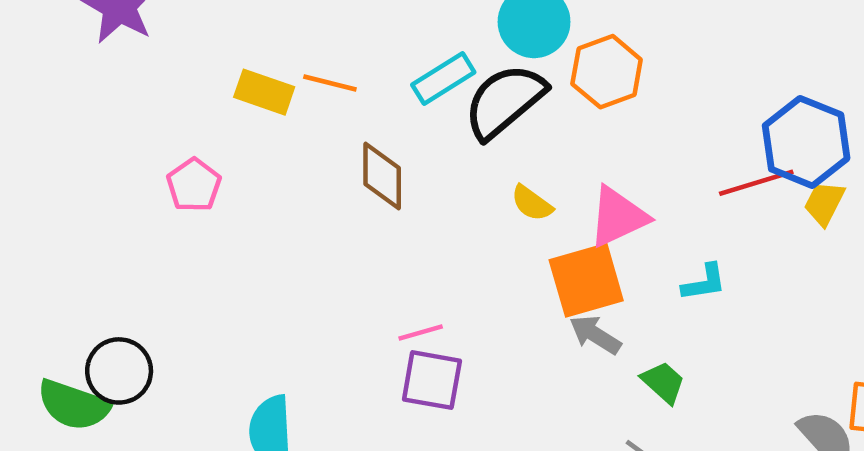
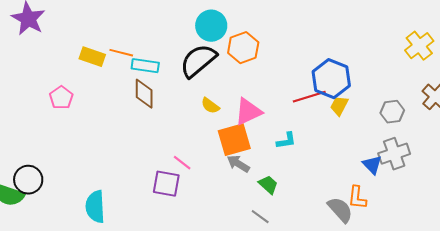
cyan rectangle: (443, 78) -> (145, 66), moved, turned 40
pink line: (421, 332) -> (182, 163), moved, turned 54

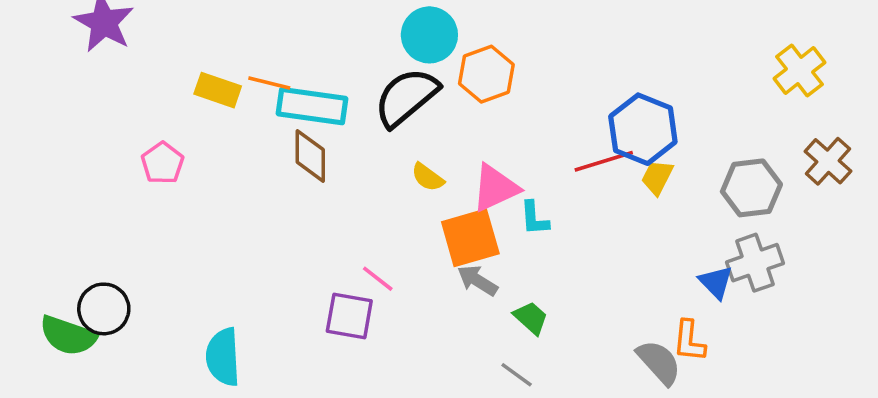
cyan rectangle: (145, 66) -> (312, 106), size x1.4
gray hexagon: (392, 112) -> (751, 188), size x1.4
cyan L-shape: (286, 141) -> (534, 218), moved, turned 95

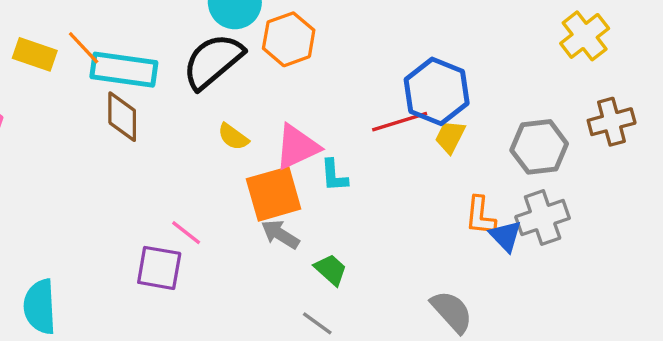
orange line: (269, 83) -> (84, 48), turned 33
brown cross: (828, 161) -> (612, 122), turned 33
orange L-shape: (689, 341) -> (480, 216), moved

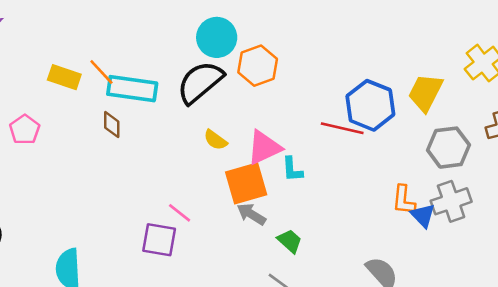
brown diamond: (122, 117) -> (112, 125), moved, size x0.7
red line: (400, 122) -> (342, 128), turned 30
yellow trapezoid: (450, 137) -> (425, 92), moved, size x1.5

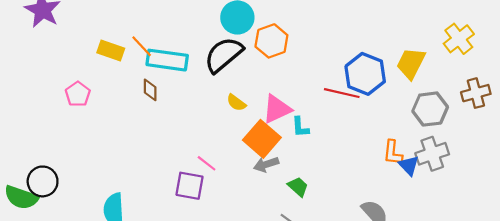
orange square: (246, 183) -> (262, 139), turned -33
gray arrow: (251, 214) -> (266, 164), turned -50

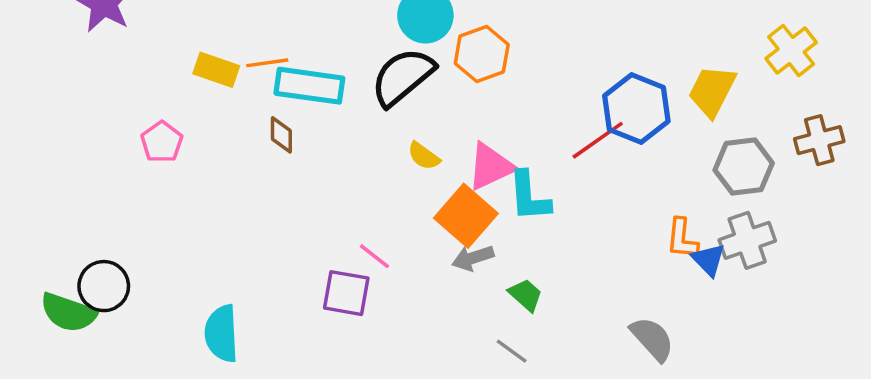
orange line: (142, 46) -> (267, 63), turned -55
red line: (342, 93) -> (598, 140), turned -48
cyan L-shape: (300, 127) -> (529, 196), size x1.5

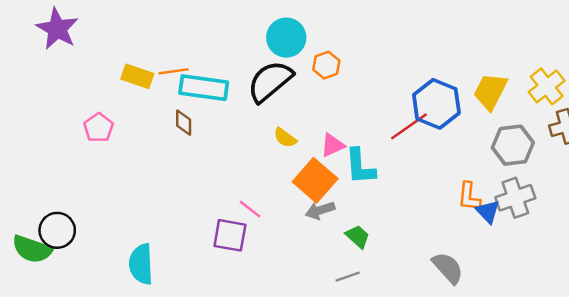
yellow cross: (791, 51) -> (547, 86), moved
orange hexagon: (482, 54) -> (326, 65), size x0.7
pink triangle: (490, 167) -> (333, 145), size x0.7
gray line: (512, 351) -> (348, 277), turned -55

